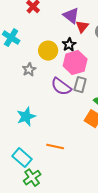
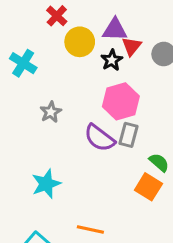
purple triangle: (71, 16) -> (115, 30), turned -36
black star: (69, 45) -> (112, 60), moved
yellow circle: (48, 51) -> (80, 42), moved

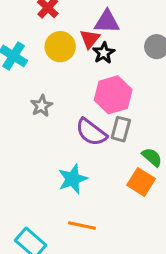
yellow circle: (80, 42) -> (60, 47), moved
red triangle: (132, 46) -> (90, 39), moved
cyan star: (46, 184) -> (73, 179), moved

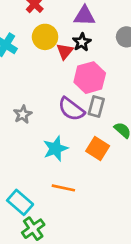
red triangle: (90, 39) -> (65, 51), moved
gray star: (42, 106) -> (23, 114), moved
orange square: (141, 182) -> (98, 149), moved

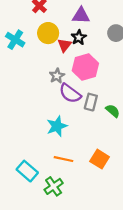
gray rectangle: (96, 107) -> (91, 102), moved
gray star: (23, 114) -> (57, 76), moved
orange square: (98, 149) -> (100, 159), moved
green cross: (33, 229) -> (54, 186), moved

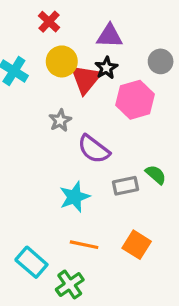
red triangle: (65, 45) -> (86, 79), size x1.5
pink hexagon: (85, 67) -> (135, 100), moved
gray star: (57, 76) -> (60, 120), moved
gray rectangle: (91, 102) -> (125, 186), moved, turned 63

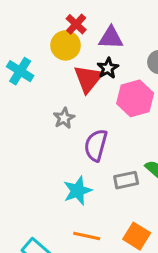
red cross: (49, 22) -> (76, 24), moved
yellow circle: (62, 61) -> (66, 45), moved
purple semicircle: (94, 149) -> (96, 145), turned 68

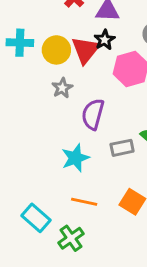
yellow circle: (66, 45) -> (56, 50), moved
cyan cross: (20, 71) -> (20, 43), turned -30

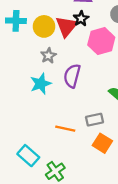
gray rectangle: (122, 148) -> (95, 120), moved
cyan star: (75, 158) -> (41, 84), moved
orange line: (84, 202) -> (65, 129), moved

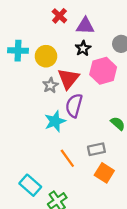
red triangle: (66, 26) -> (68, 79), moved
cyan star: (41, 84) -> (55, 121), moved
orange line: (65, 129) -> (67, 158), turned 42

